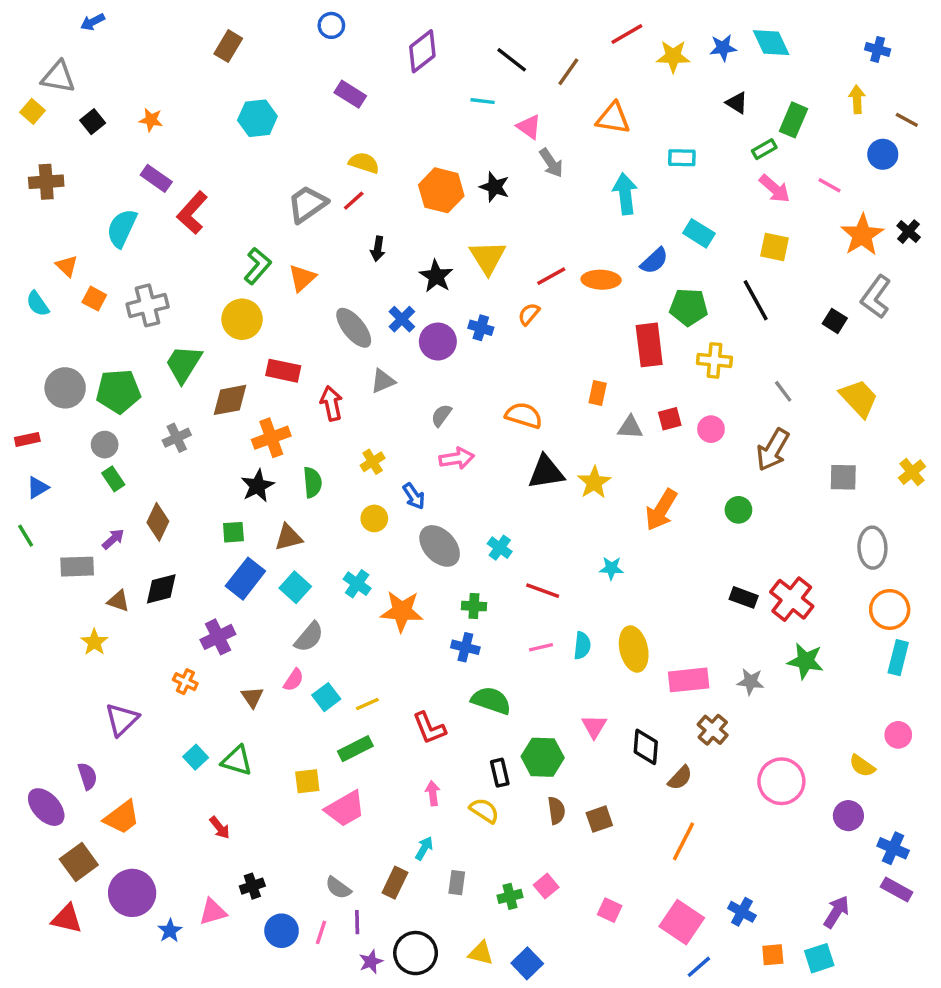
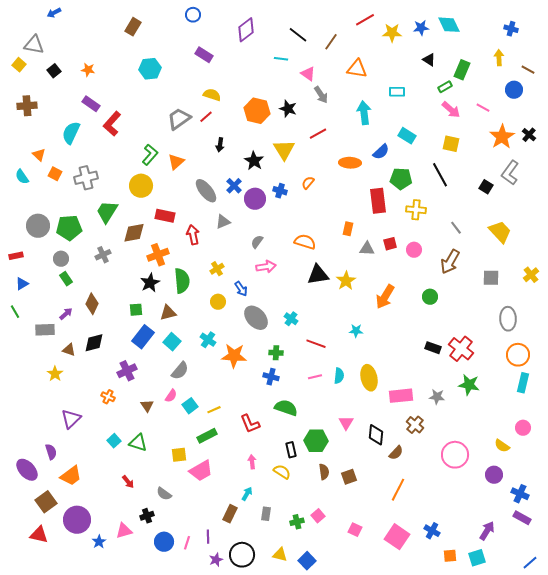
red line: (551, 276) -> (318, 134), moved
green semicircle: (312, 482) -> (182, 281), size x1.4
gray semicircle: (338, 888) -> (164, 494), moved
blue line: (699, 967) -> (530, 563), moved

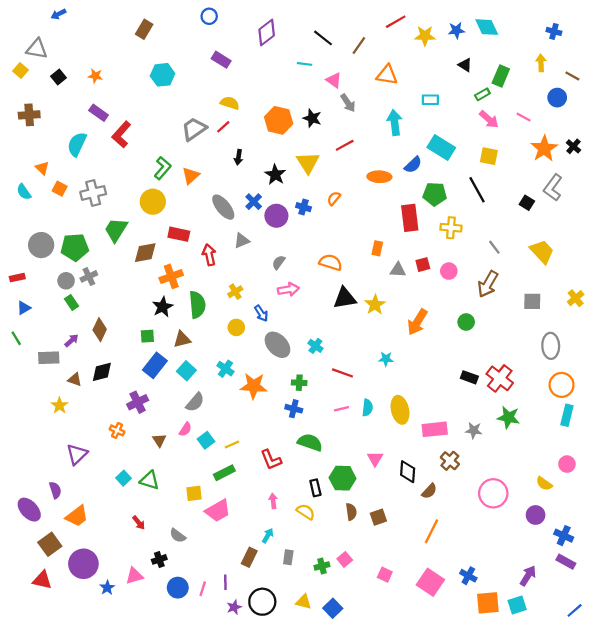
cyan rectangle: (407, 136) -> (441, 147), size x1.4
gray cross: (103, 255) -> (89, 276), moved
orange square: (450, 556) -> (488, 603), size x1.6

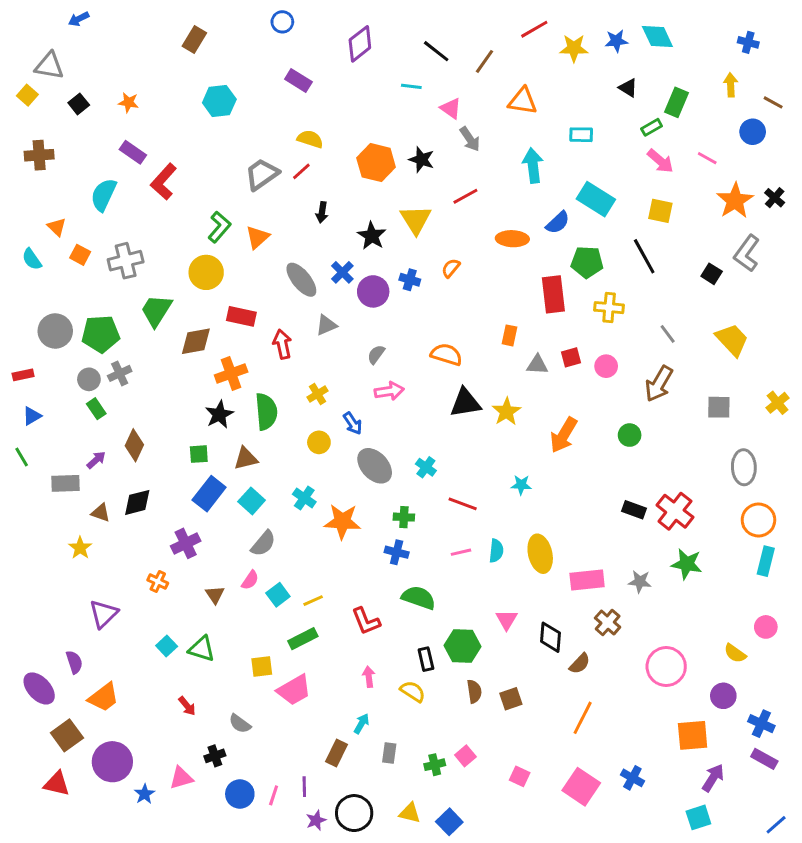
orange square: (488, 603) -> (693, 735), moved

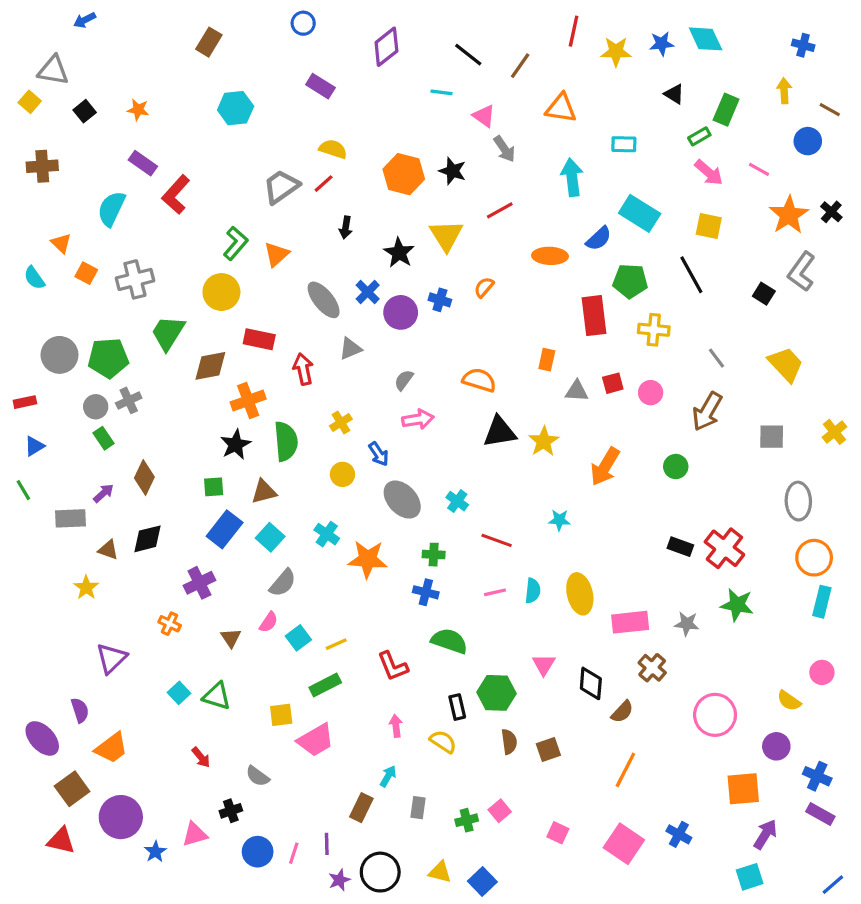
red line: (534, 29) -> (574, 31), turned -48

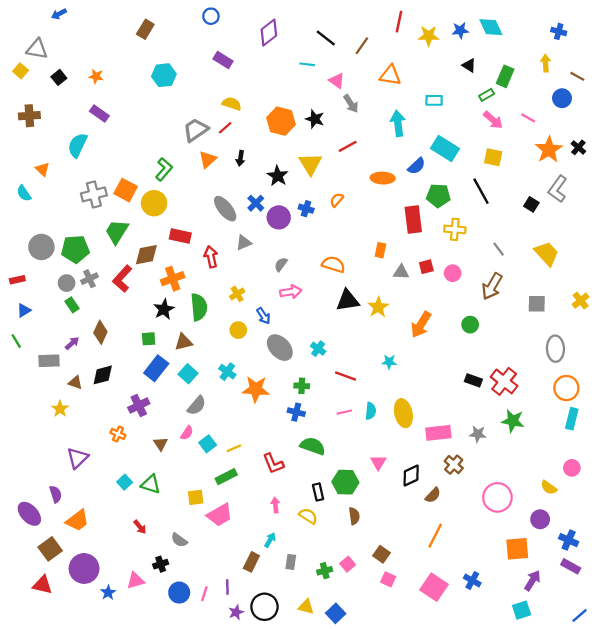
red L-shape: (176, 195) -> (122, 279), moved
orange triangle: (276, 254) -> (208, 159), moved
orange square: (86, 273) -> (126, 190), moved, size x1.5
black diamond: (591, 683) -> (411, 476), turned 60
brown square: (548, 749) -> (382, 554), moved, turned -35

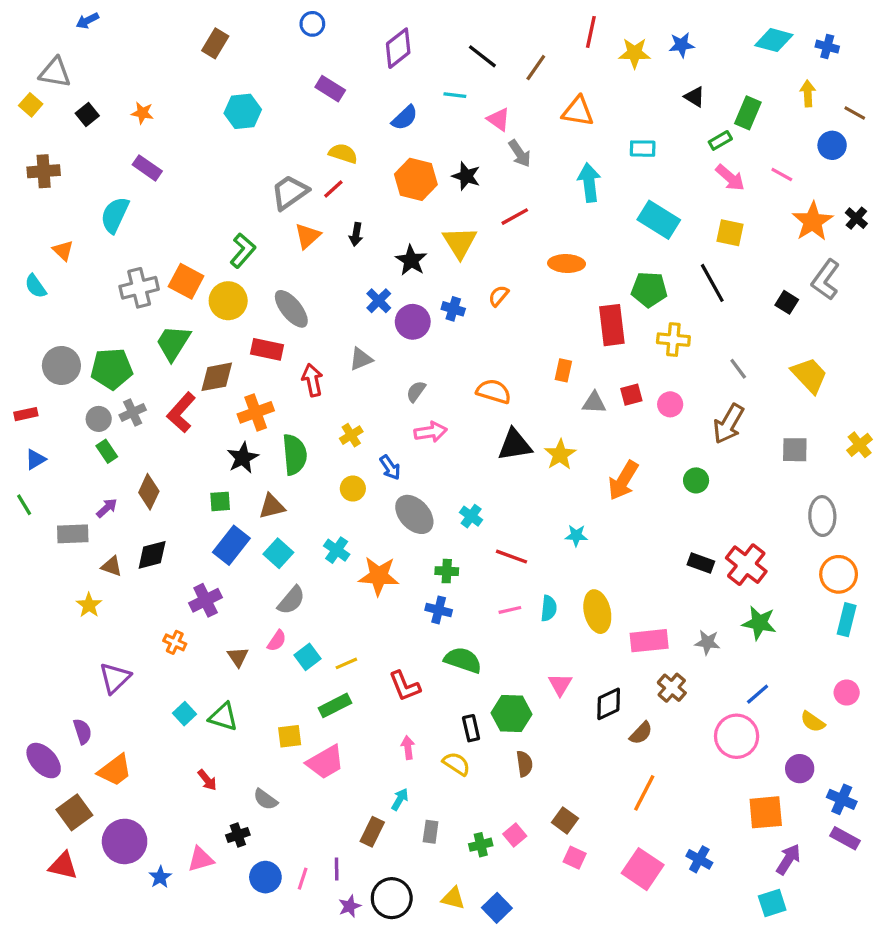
cyan diamond: (491, 27) -> (774, 40), moved, turned -50
blue semicircle: (417, 166) -> (405, 118), moved
gray ellipse: (225, 209) -> (291, 309), moved
blue line: (579, 616) -> (758, 694), moved

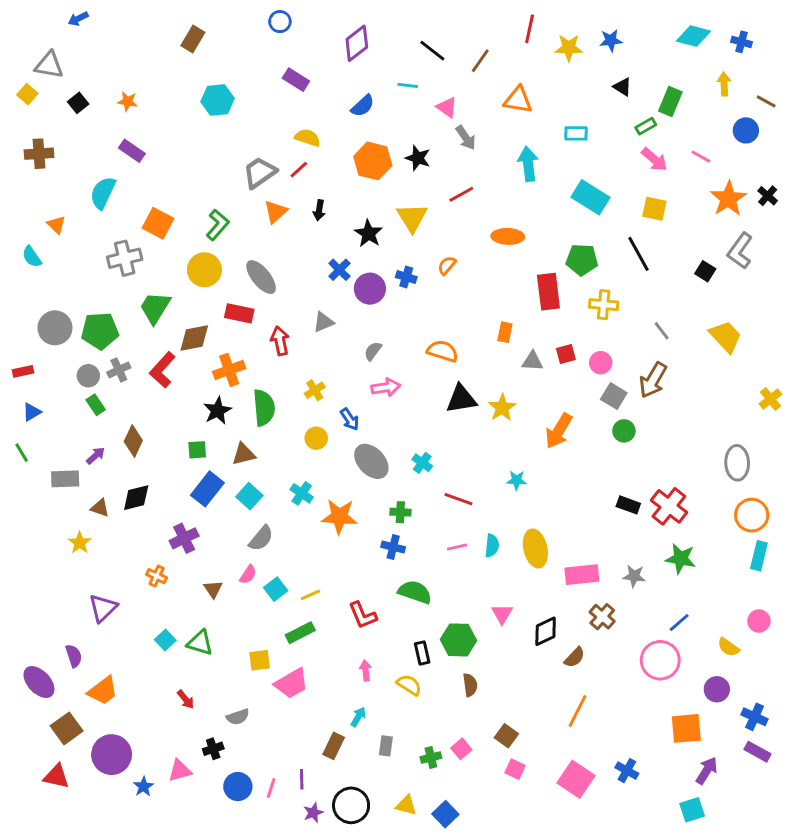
orange square: (186, 281) -> (158, 223), moved
gray square: (795, 450) -> (614, 396), moved, turned 30
gray semicircle: (265, 799) -> (238, 717), turned -55

